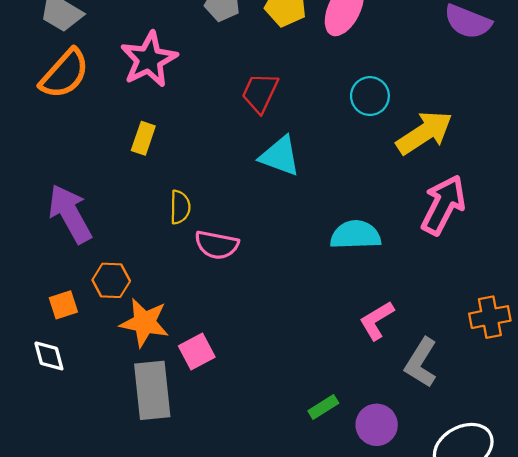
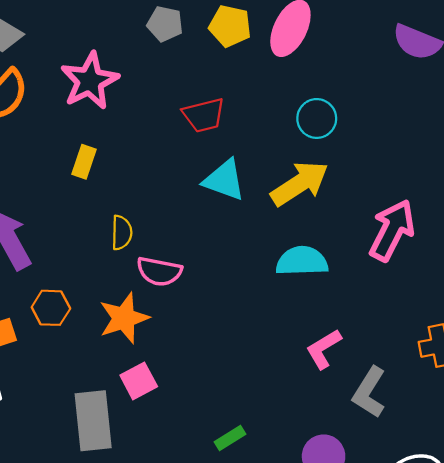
red trapezoid: (260, 93) -> (204, 115), turned -129
yellow arrow: (424, 133) -> (300, 184), moved
orange star: (144, 323) -> (124, 318), moved, turned -30
green rectangle: (323, 407) -> (230, 438), moved

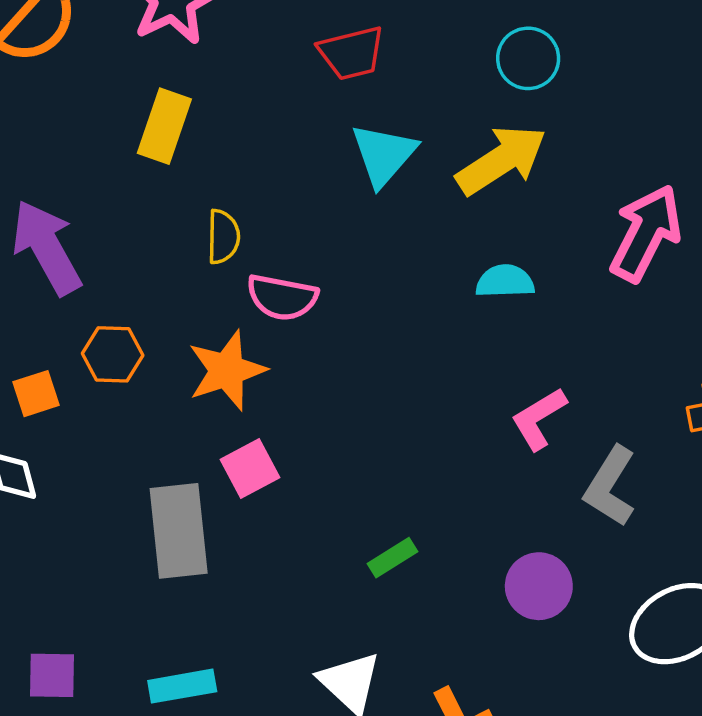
yellow rectangle: (84, 162) -> (164, 126), size x1.4
cyan triangle: (224, 180) -> (384, 155), turned 51
cyan semicircle: (302, 261) -> (505, 281), size x0.7

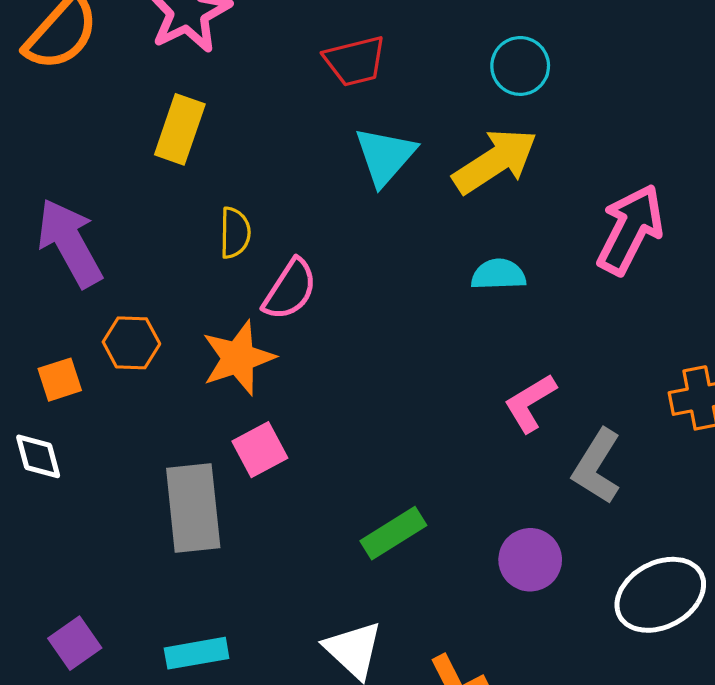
pink semicircle: (282, 297) -> (290, 290), turned -68
green rectangle: (393, 558) -> (393, 533), size x1.4
purple square: (52, 675) -> (75, 643), turned -36

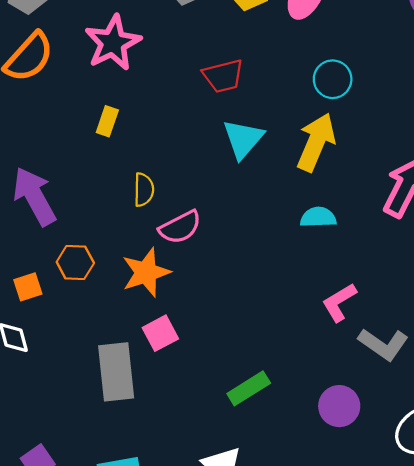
yellow rectangle: (180, 129) -> (107, 121), size x0.7
yellow arrow: (495, 161) -> (316, 142), turned -34
pink semicircle: (290, 290) -> (180, 227), turned 30
gray L-shape: (597, 466) -> (383, 344), turned -87

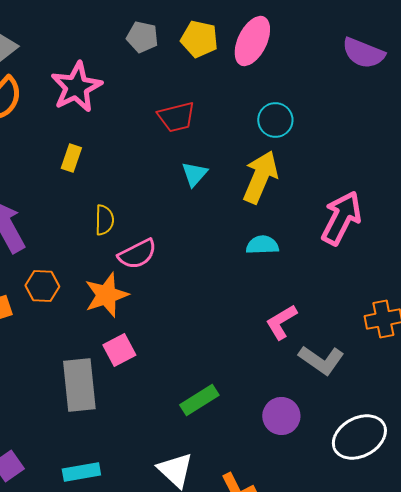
cyan triangle: (243, 139) -> (194, 174), size x0.7

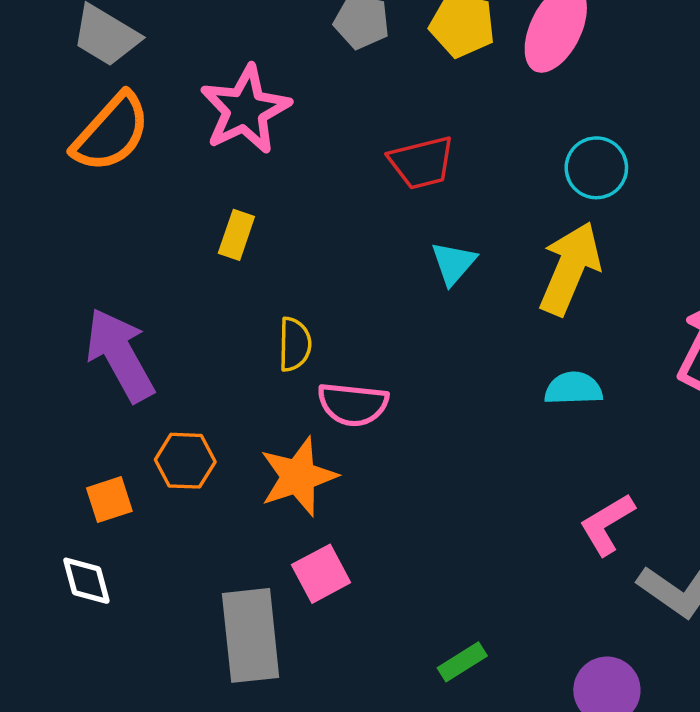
pink semicircle: (137, 254) -> (353, 404), turned 33
green rectangle: (199, 400) -> (462, 662), size x0.7

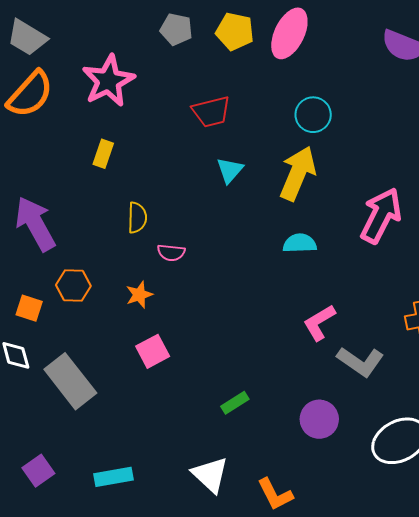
pink semicircle: (353, 404) -> (171, 253), size x0.7
orange star: (298, 477) -> (139, 295), size x0.6
orange square: (109, 500) -> (29, 308), turned 36
gray rectangle: (251, 635) -> (70, 381), moved, turned -32

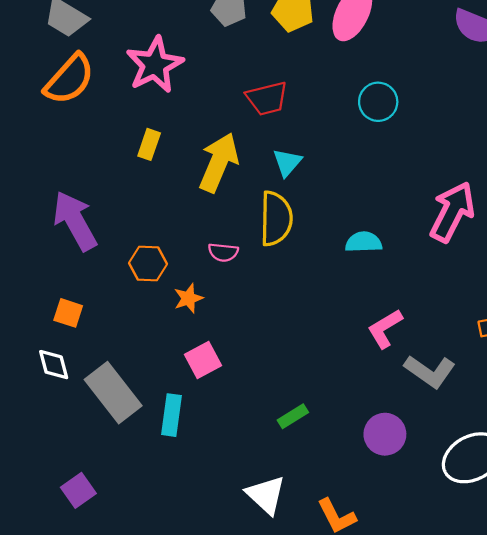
yellow arrow: (298, 173) -> (219, 162), moved
yellow semicircle: (137, 218) -> (276, 219), moved, size x1.6
orange hexagon: (73, 285) -> (148, 263), moved
cyan rectangle: (114, 477) -> (172, 415), moved, turned -72

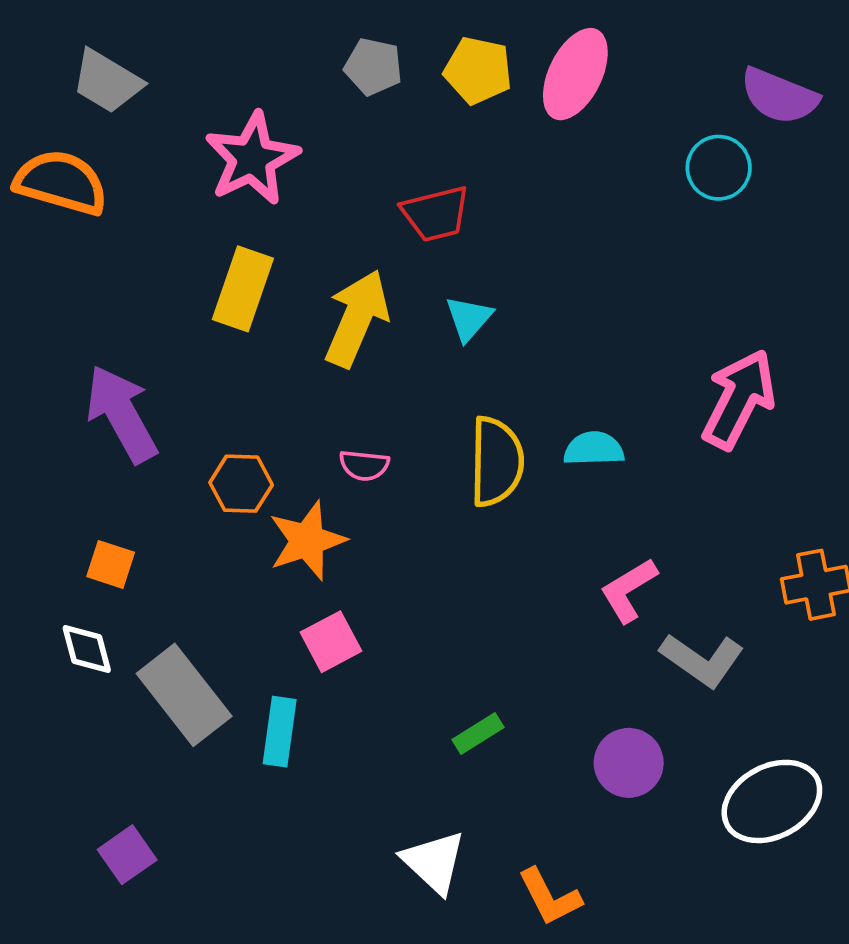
orange semicircle: (69, 79) -> (61, 182), moved, turned -116
cyan circle: (378, 102) -> (719, 168), moved
yellow rectangle: (149, 144) -> (243, 289), size x1.6
yellow semicircle: (276, 219) -> (496, 462), moved
orange star: (188, 298) -> (307, 541), size x1.6

